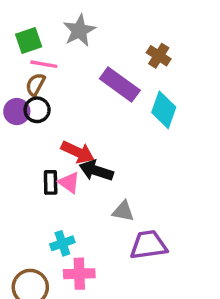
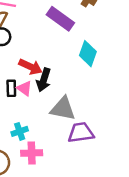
cyan diamond: (164, 110) -> (88, 54), moved
black arrow: (96, 171) -> (44, 80), turned -90
gray triangle: (123, 211) -> (63, 109), size x1.6

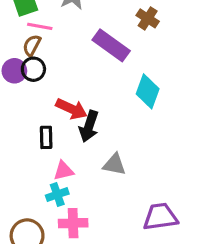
pink triangle: (24, 88) -> (64, 171), moved, turned -49
gray triangle: (63, 109) -> (114, 164), size x0.7
purple trapezoid: (81, 133) -> (160, 217), moved

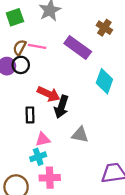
pink line: (40, 26) -> (37, 46), moved

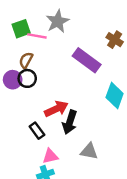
pink line: (37, 46) -> (37, 36), moved
red arrow: (49, 94) -> (56, 109), turned -50
black rectangle: (30, 115) -> (37, 131), turned -35

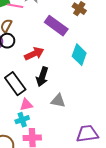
red arrow: (56, 109) -> (34, 54), moved
black rectangle: (37, 131) -> (15, 84), size x1.6

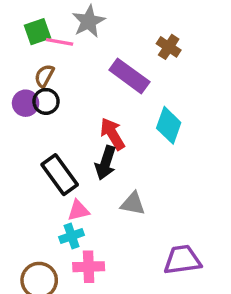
red arrow: (34, 54) -> (112, 134), moved, turned -96

